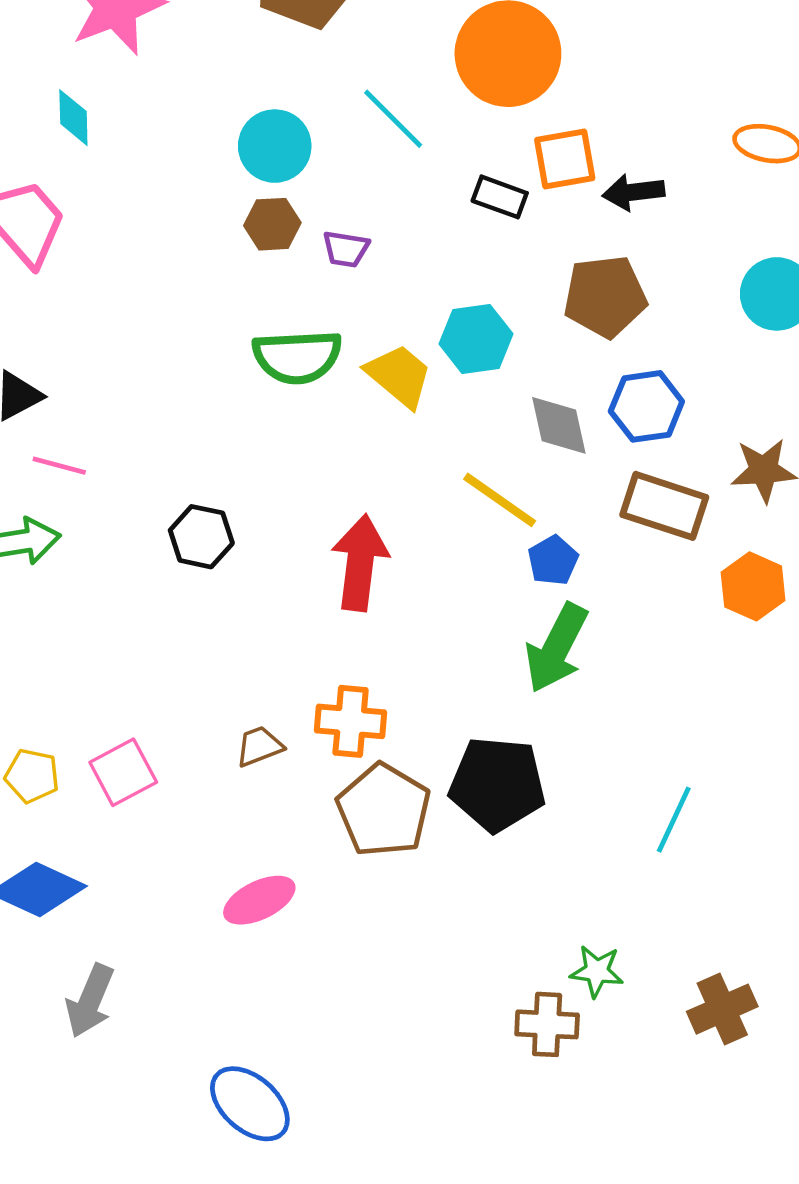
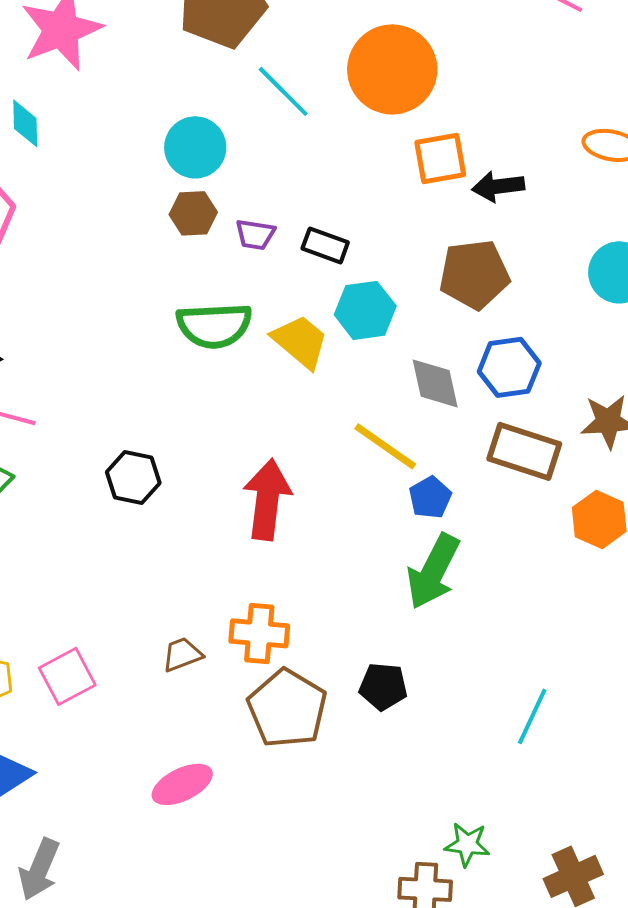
cyan line: (393, 119) -> (283, 91), moved
black rectangle: (500, 197) -> (325, 245), moved
black pentagon: (497, 784) -> (383, 686), size x0.6

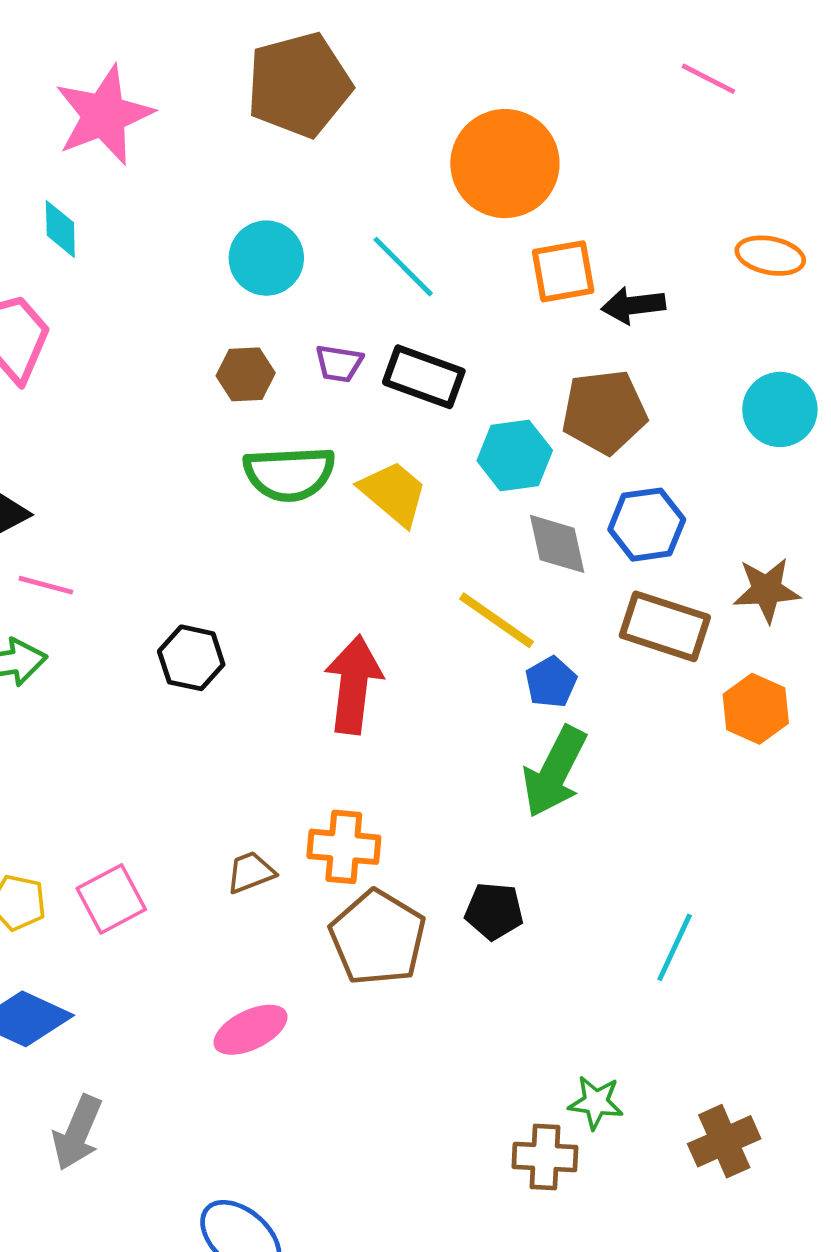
cyan line: (283, 91) -> (403, 267), moved
brown hexagon: (193, 213) -> (246, 374), moved
black rectangle: (325, 245) -> (424, 377), size x1.4
cyan hexagon: (365, 310) -> (515, 456), moved

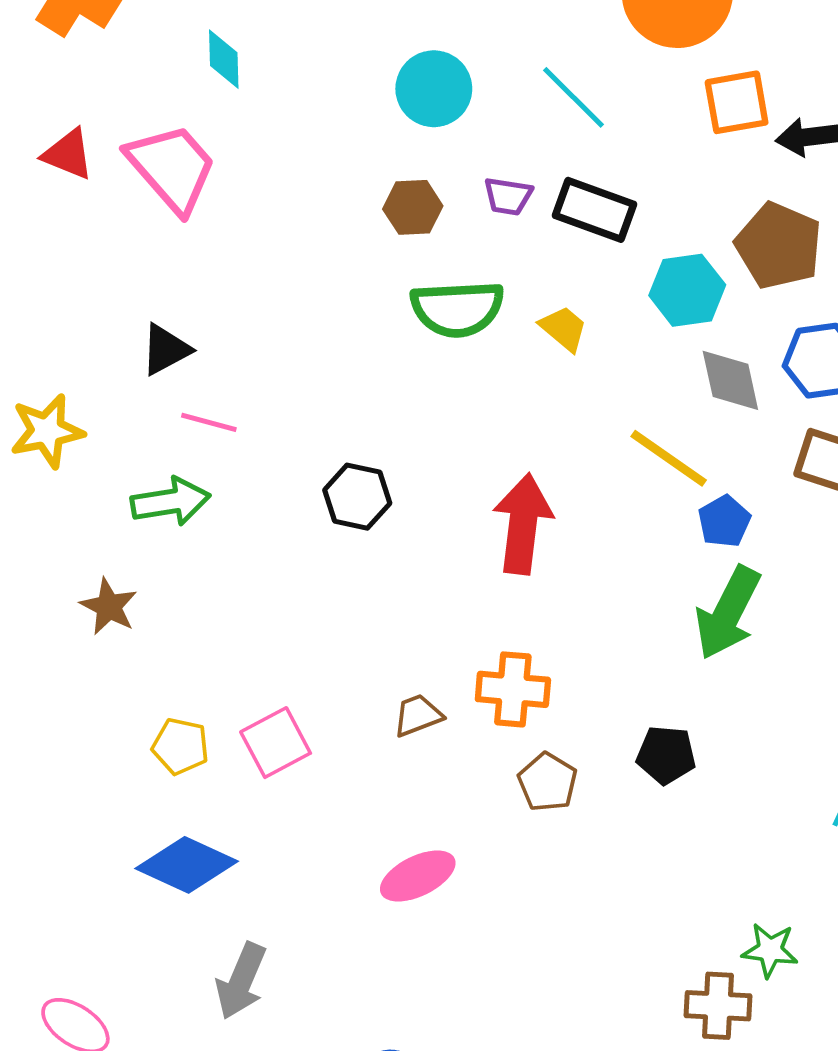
brown pentagon: (604, 412) -> (779, 246), turned 30
yellow trapezoid: (393, 493) -> (564, 329), size x0.7
brown pentagon: (378, 938) -> (548, 782), size x0.6

